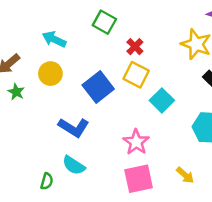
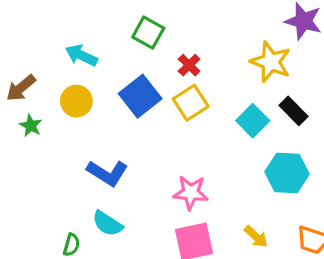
yellow square: (136, 75) -> (191, 103), turned 30
blue square: (98, 87) -> (140, 96), moved
cyan square: (162, 100) -> (253, 121), moved
pink star: (136, 142) -> (191, 193), turned -30

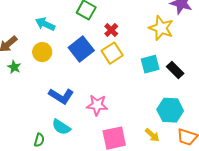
black rectangle: (294, 111) -> (175, 70), moved
cyan square: (253, 121) -> (150, 64), turned 30
cyan hexagon: (287, 173) -> (170, 110), moved
pink star: (191, 193) -> (97, 105), moved

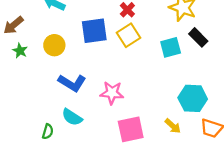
blue square: (81, 49) -> (94, 31), turned 30
yellow circle: (42, 52) -> (54, 45), moved
black rectangle: (175, 70) -> (198, 37), moved

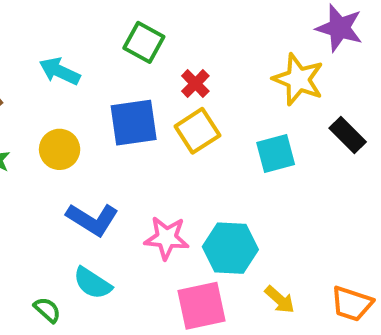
black rectangle: (198, 37) -> (348, 135), moved
cyan hexagon: (193, 98) -> (230, 248), moved
green semicircle: (48, 132) -> (47, 310), turned -64

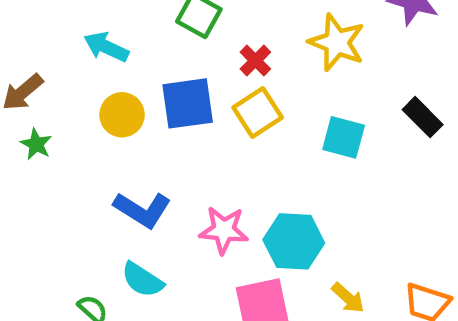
yellow star: (298, 79) -> (337, 42), moved
yellow circle: (60, 149) -> (122, 115), moved
cyan square: (276, 153) -> (344, 137), turned 30

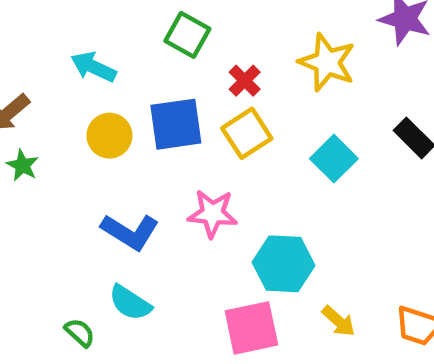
cyan square: (344, 137) -> (334, 159), turned 30
pink star: (224, 230) -> (213, 213), moved

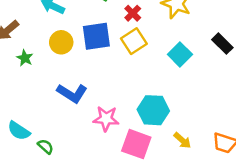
green star: (22, 165) -> (25, 58), moved
pink star: (213, 213) -> (106, 119), moved
cyan semicircle: (130, 303) -> (19, 131), moved
pink square: (251, 328) -> (136, 144), turned 32

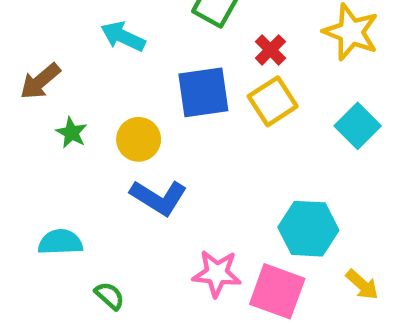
yellow circle: (61, 42) -> (139, 139), moved
pink star: (106, 119) -> (217, 273), moved
cyan semicircle: (19, 131) -> (60, 242), moved, turned 145

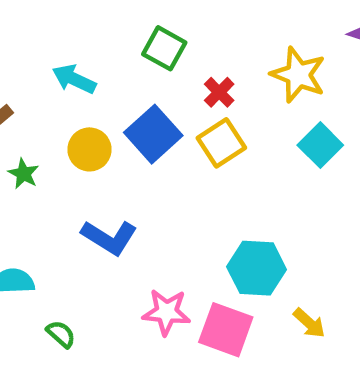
blue square: (203, 92) -> (153, 134), turned -34
cyan square: (358, 126) -> (320, 145), moved
yellow circle: (139, 139) -> (89, 149), moved

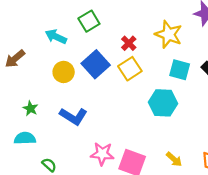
green square: (164, 48) -> (89, 21), moved, turned 30
cyan square: (320, 145) -> (180, 70), turned -30
green star: (24, 174) -> (30, 108), moved
cyan hexagon: (257, 268) -> (163, 103), moved

